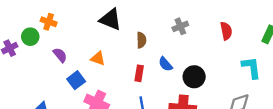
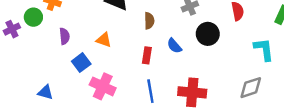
purple semicircle: (60, 55) -> (64, 36), turned 35
black circle: (194, 77) -> (208, 34), moved

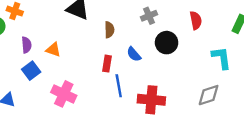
orange triangle: (104, 40) -> (53, 50), moved
blue square: (81, 63) -> (31, 71), moved
blue line: (150, 91) -> (119, 86), moved

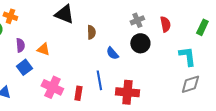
gray cross: (149, 16) -> (137, 20), moved
red rectangle: (107, 64) -> (78, 93), moved
gray diamond: (209, 95) -> (190, 84), moved

